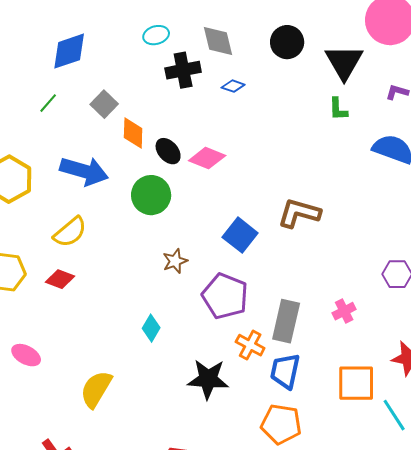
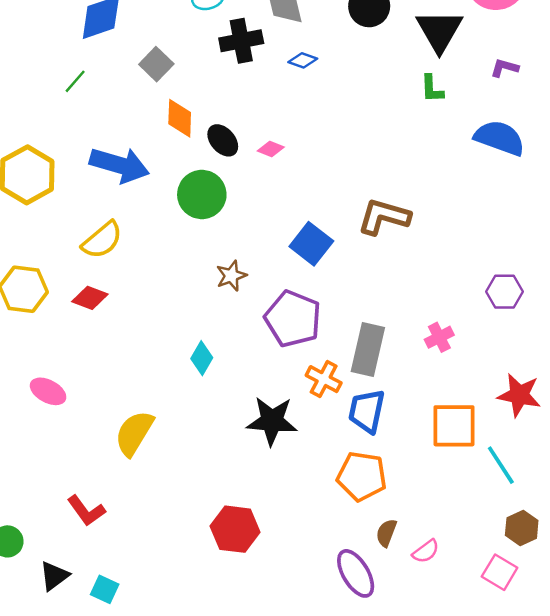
gray square: (104, 104) -> (156, 64), moved
pink diamond: (207, 158) -> (271, 149), size x0.6

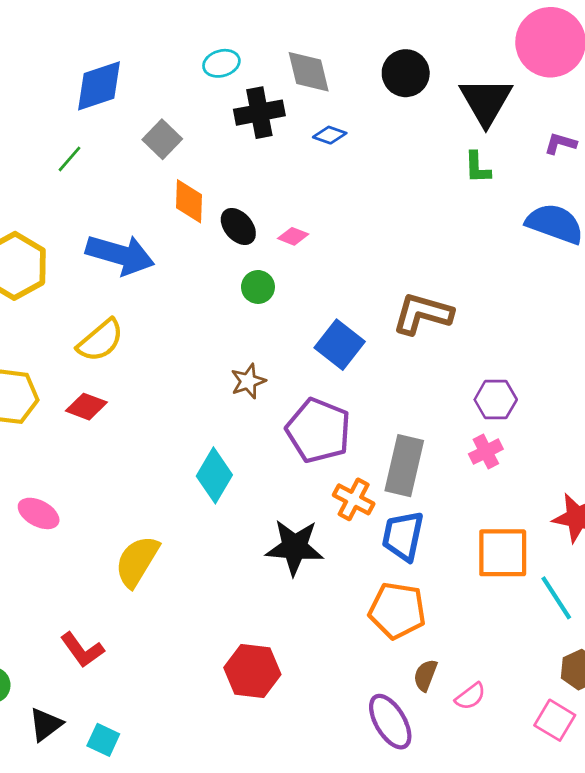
green circle: (202, 195) -> (258, 287), moved, size x0.6
purple hexagon: (504, 292) -> (496, 400), moved
cyan diamond: (202, 358) -> (214, 475), size x1.4

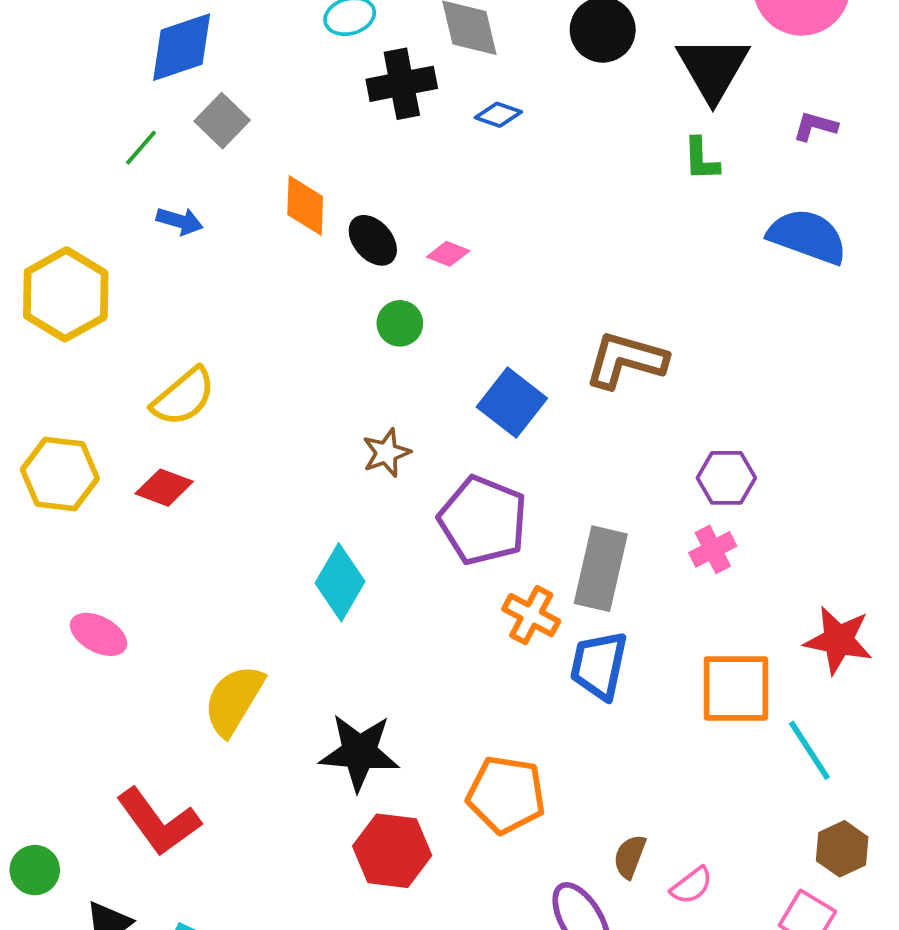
gray square: (162, 139) -> (222, 121), moved
blue arrow: (120, 255) -> (180, 221), moved, size x0.5
black star: (295, 547) -> (359, 752), moved
orange pentagon: (397, 611) -> (506, 795), moved
red L-shape: (82, 650) -> (158, 822), size x1.4

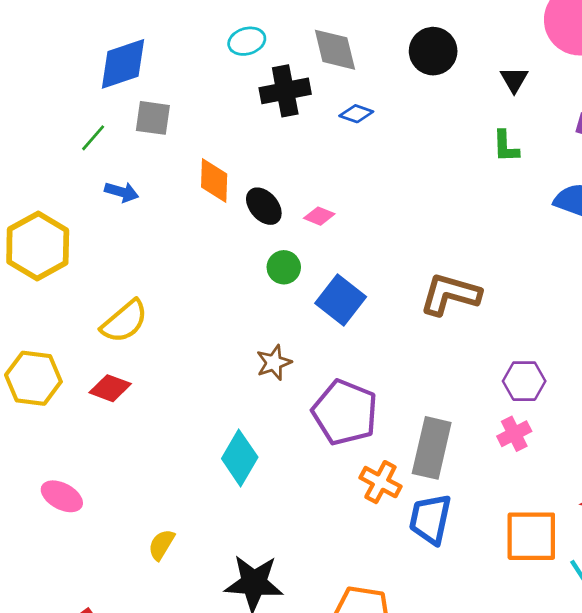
black triangle: (713, 68) -> (514, 80), size x0.5
gray square: (222, 121) -> (153, 118), turned -36
blue square: (512, 403) -> (341, 300), moved
yellow semicircle: (234, 700) -> (161, 545), size x0.6

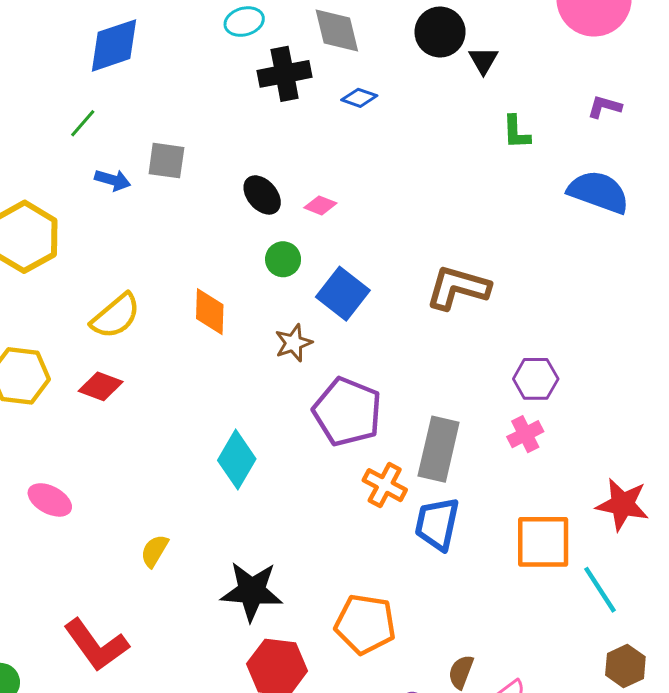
black triangle: (514, 80) -> (483, 60), moved
gray square: (153, 118) -> (166, 161), moved
orange diamond: (214, 181) -> (210, 312), moved
brown star: (274, 363) -> (294, 343), moved

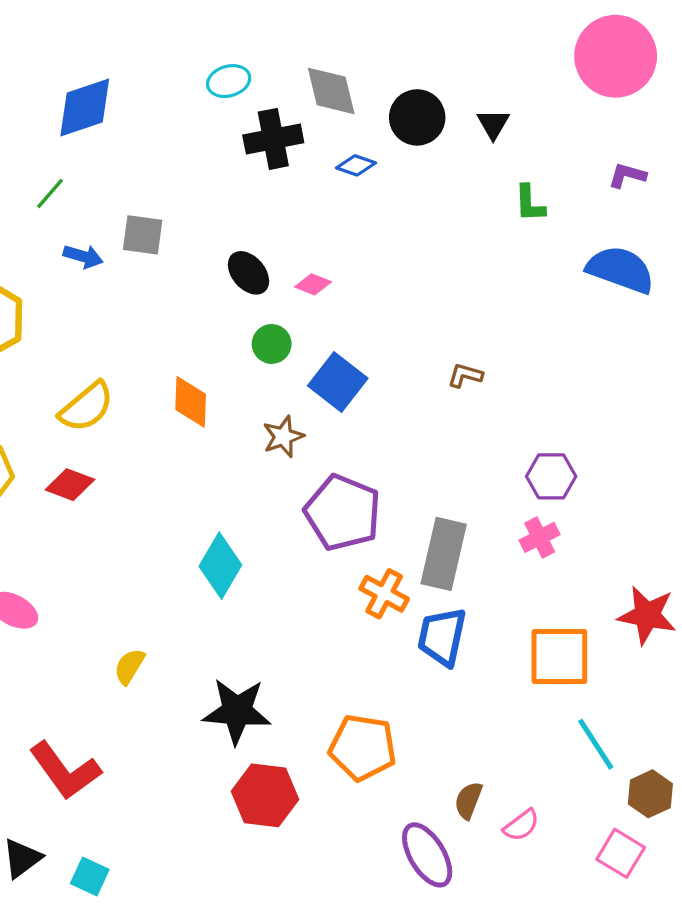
black circle: (440, 32) -> (417, 117), moved
brown L-shape: (458, 288) -> (465, 375), size x0.5
cyan line: (600, 590) -> (596, 744), moved

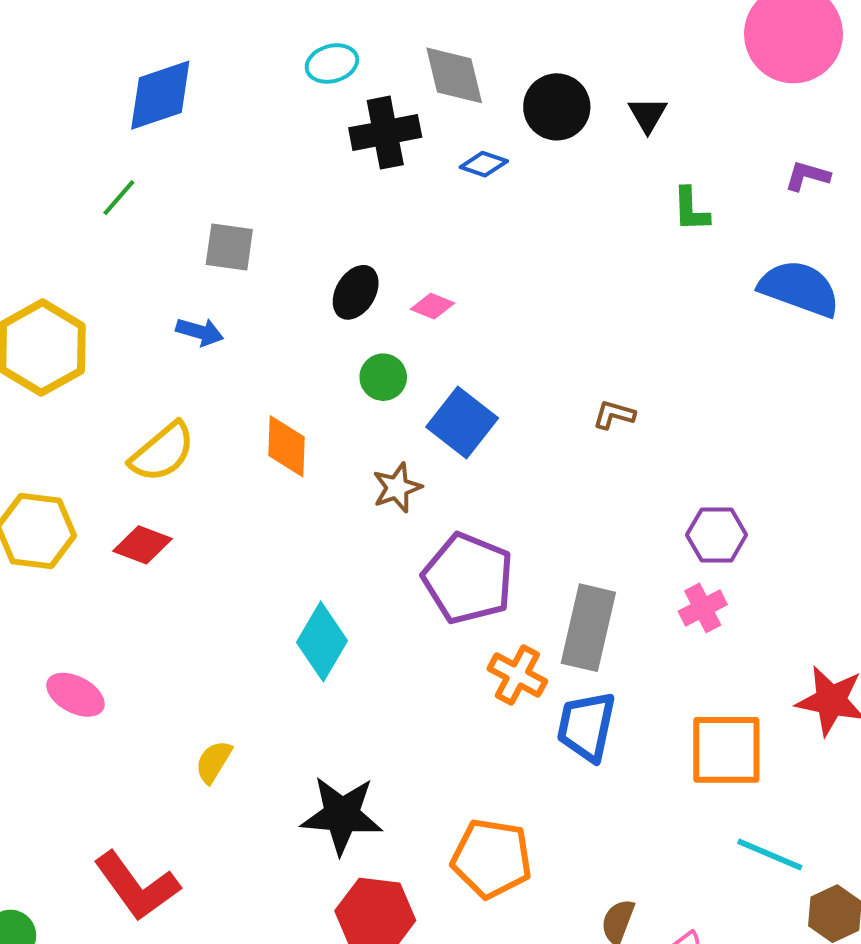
blue arrow: (83, 256) -> (200, 332), moved
black ellipse: (248, 273) -> (356, 292), turned 72
cyan line: (596, 744) -> (770, 855), turned -34

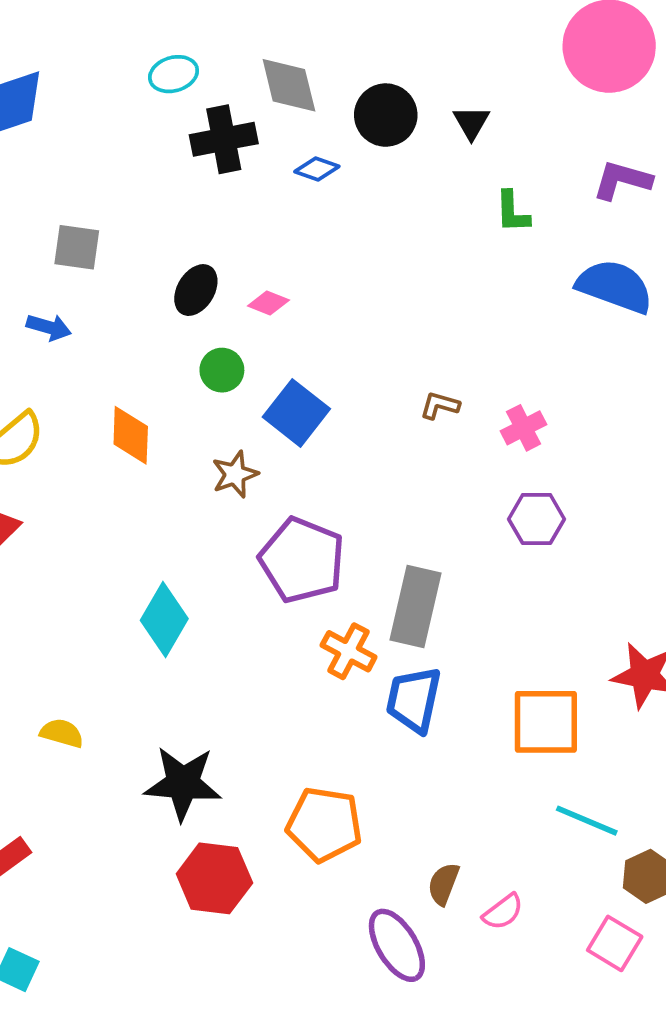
purple L-shape: (807, 176) -> (622, 180), size x1.4
pink cross: (703, 608) -> (523, 428), moved
yellow semicircle: (214, 762) -> (62, 733), turned 75

